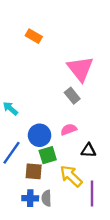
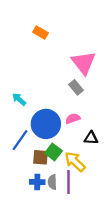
blue circle: (40, 135) -> (46, 124), size x1.4
green square: (48, 155) -> (53, 152), moved, turned -35
purple line: (92, 194) -> (68, 182), moved

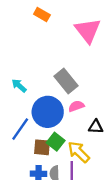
pink triangle: (84, 63) -> (88, 31), moved
gray rectangle: (76, 87) -> (66, 81), moved, size x1.5

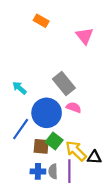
pink triangle: (88, 31) -> (85, 36), size x0.7
pink semicircle: (76, 106) -> (74, 107), turned 40
black triangle: (96, 127) -> (94, 157), moved

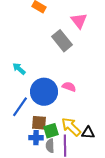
gray rectangle: (64, 84) -> (62, 41), moved
green square: (54, 141) -> (51, 131), moved, turned 35
blue cross: (38, 171) -> (36, 138), moved

